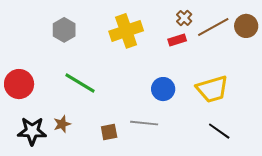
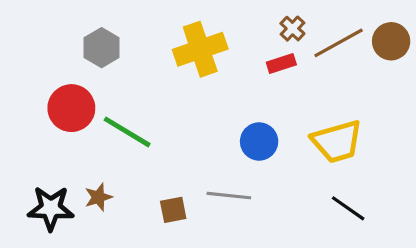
red circle: (19, 84) -> (71, 108), moved

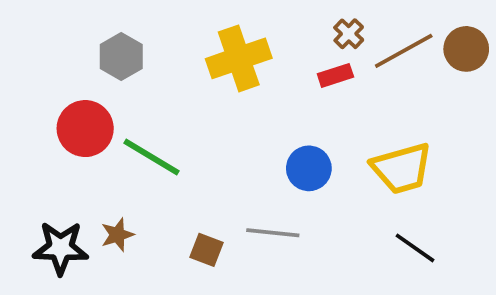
brown square: (173, 210) -> (206, 250), turned 32

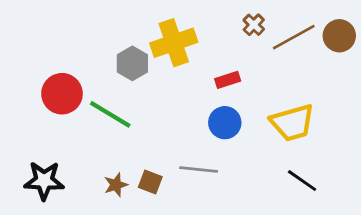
gray hexagon: (121, 57) -> (132, 63), moved
red rectangle: (335, 75) -> (228, 80), moved
brown star: (117, 235) -> (116, 185), moved

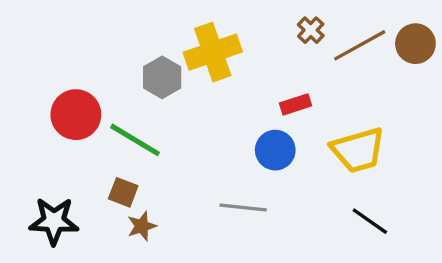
red rectangle: (228, 80) -> (296, 104), moved
brown square: (150, 182) -> (123, 192), moved

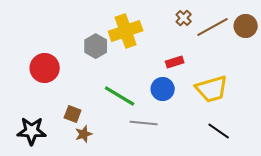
green line: (135, 140) -> (120, 96), moved

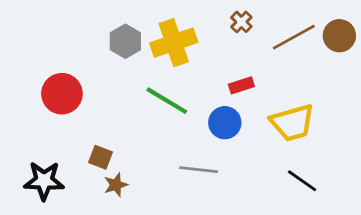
brown cross: (184, 18) -> (241, 22), moved
gray hexagon: (96, 46) -> (125, 41), moved
green line: (120, 96) -> (167, 101), moved

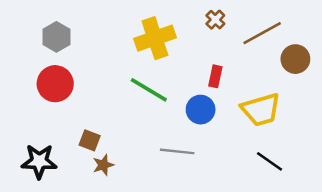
brown circle: (339, 36) -> (295, 59), moved
gray hexagon: (125, 41) -> (56, 37), moved
red rectangle: (241, 85) -> (215, 76), turned -60

